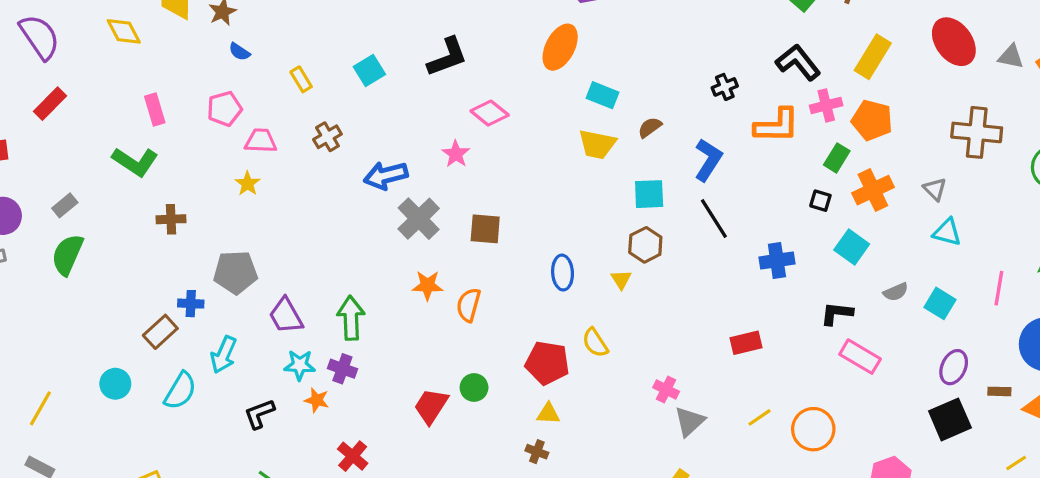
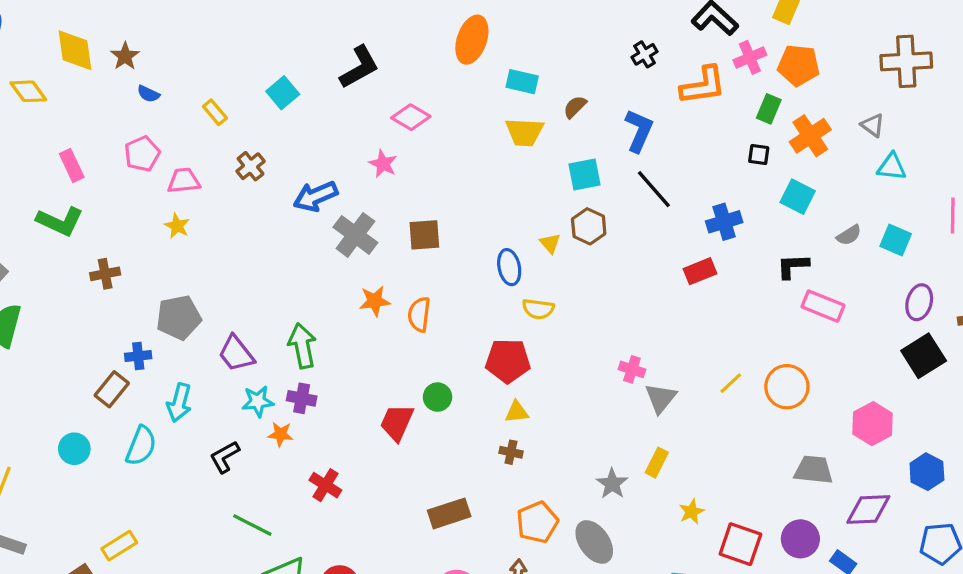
yellow triangle: (621, 280) -> (550, 243), moved
yellow semicircle: (595, 343) -> (538, 309), moved, turned -40
red rectangle: (746, 343) -> (700, 271), moved

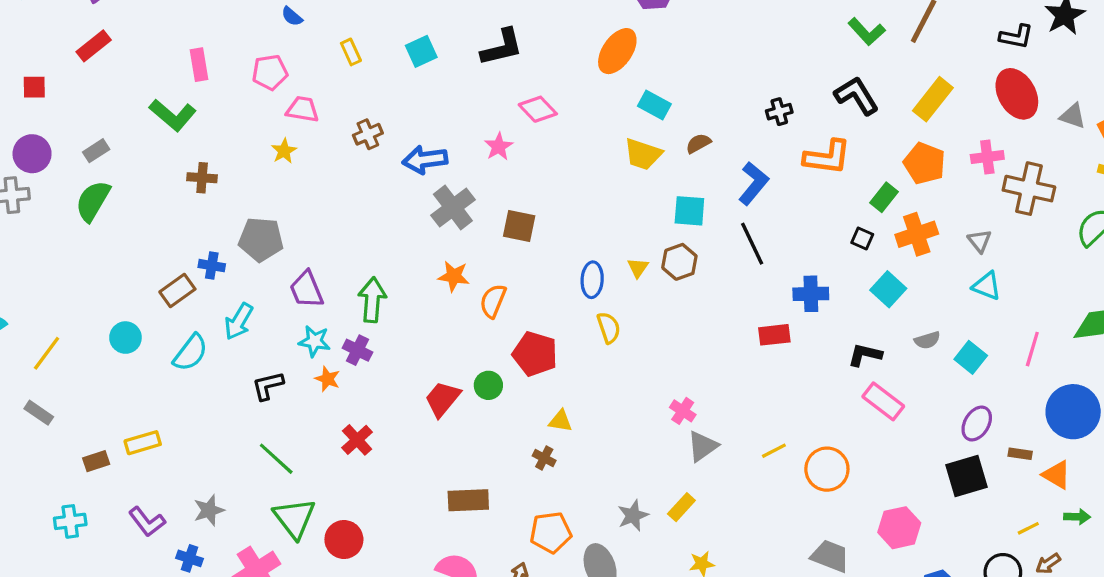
pink cross: (750, 57) -> (987, 157), moved
brown cross: (251, 166) -> (368, 134), moved
yellow semicircle: (538, 309) -> (609, 328), turned -132
red pentagon: (508, 361) -> (535, 354), moved

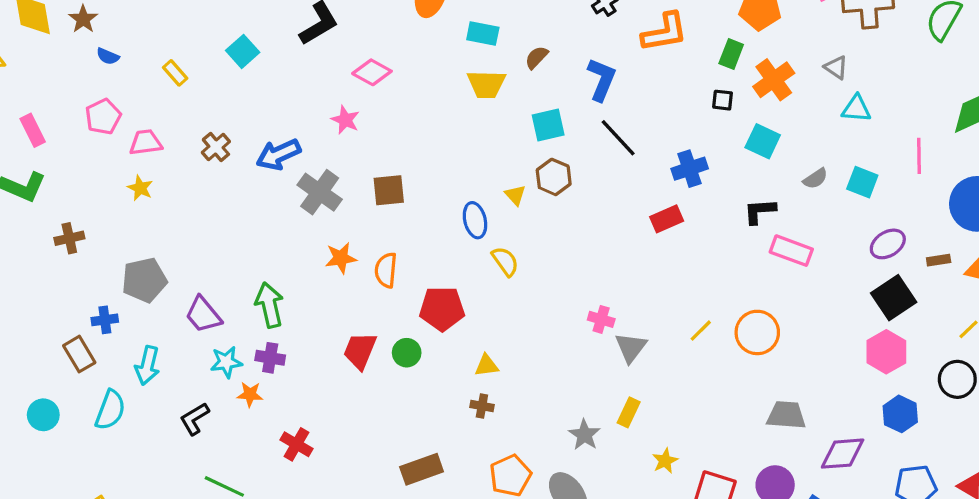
brown rectangle: (177, 290) -> (79, 354), turned -68
red trapezoid: (442, 399) -> (360, 351), moved
purple ellipse: (977, 423) -> (888, 244), turned 44
pink hexagon: (899, 528) -> (886, 352), moved

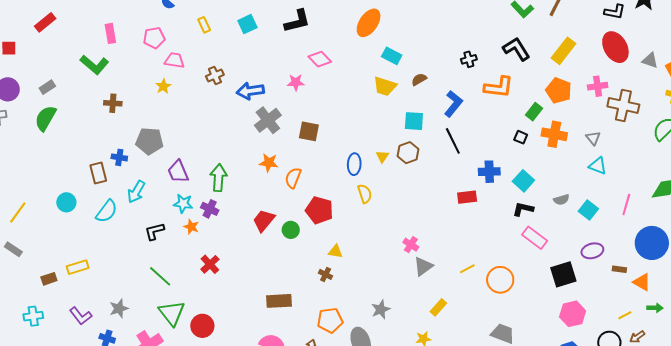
orange cross: (774, 80) -> (554, 134), turned 30
pink star: (345, 120) -> (296, 82), turned 30
cyan square: (763, 141) -> (523, 181), moved
black square: (894, 298) -> (563, 274), moved
yellow rectangle: (629, 412) -> (438, 307), moved

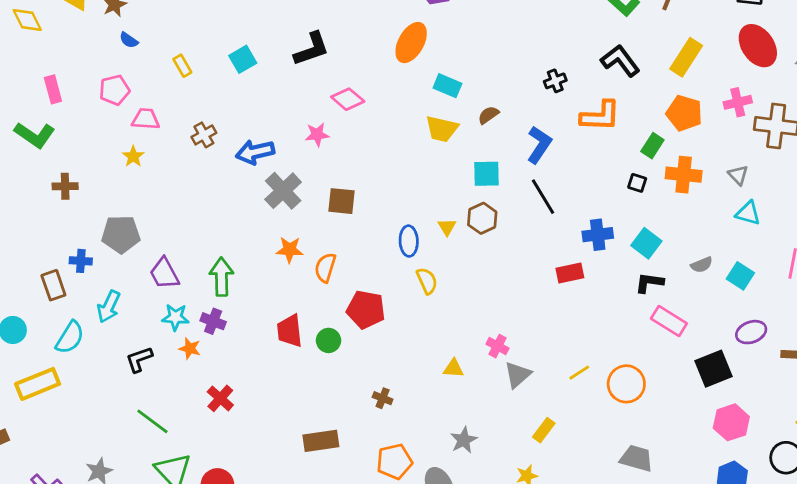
red trapezoid: (264, 221) -> (290, 331), turned -40
yellow triangle: (335, 251) -> (453, 368), moved
yellow rectangle: (78, 267) -> (38, 384), moved, size x1.4

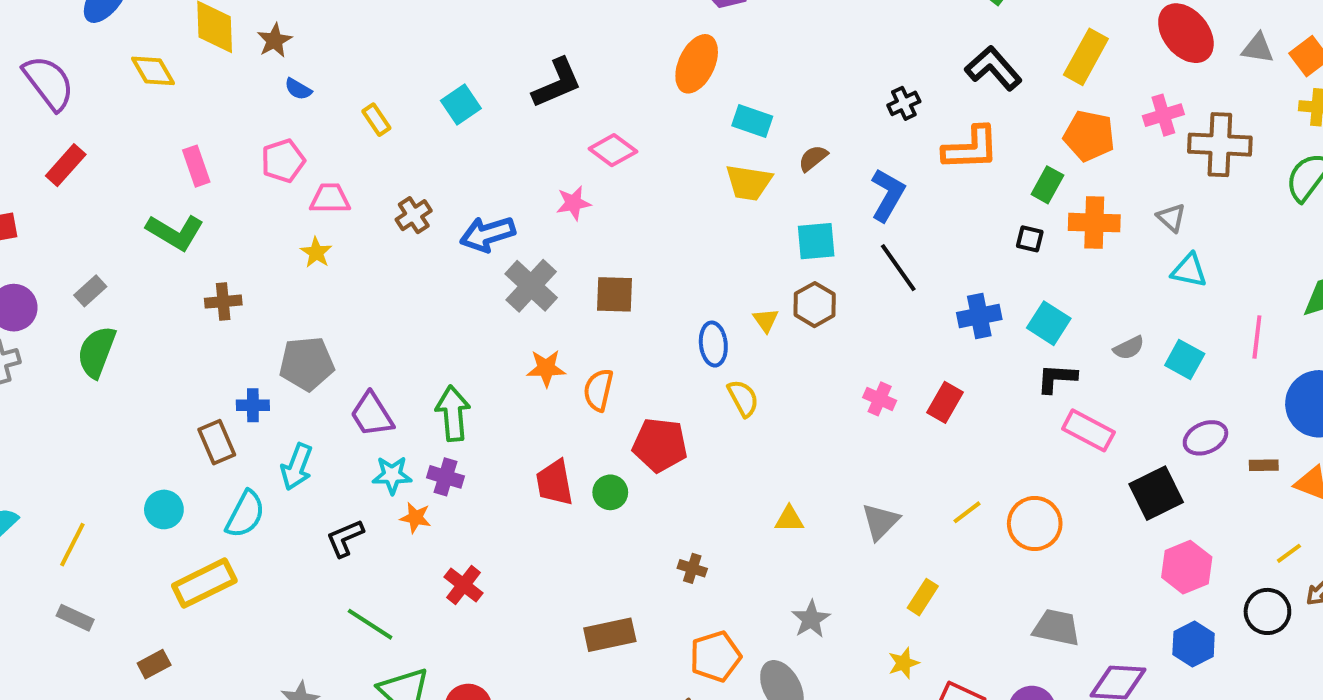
red rectangle: (570, 273) -> (945, 402), moved, turned -44
pink cross: (498, 346) -> (880, 399), moved

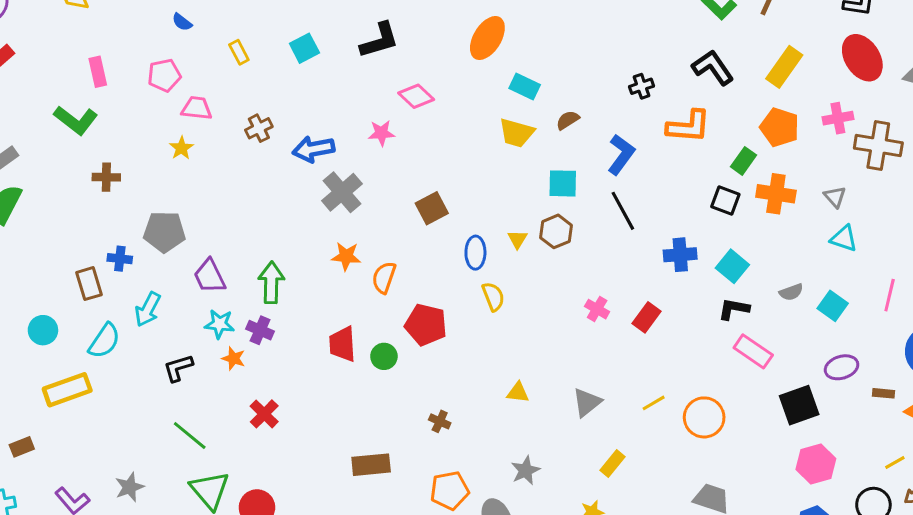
black square: (1030, 239) -> (725, 201), size x1.4
brown square: (615, 294) -> (432, 208), moved, turned -36

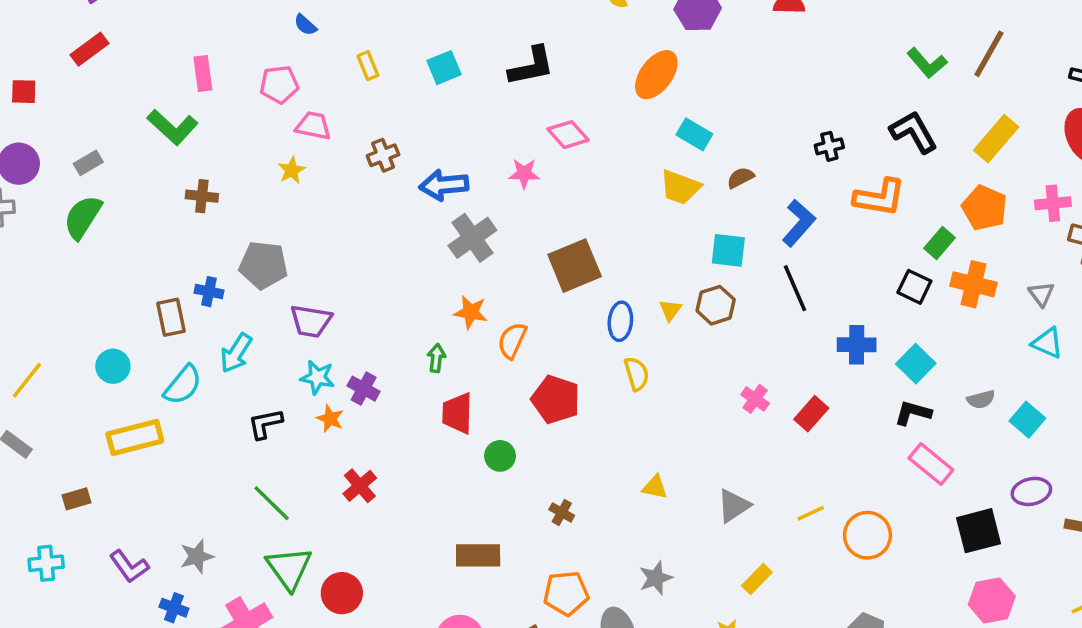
brown square: (432, 208) -> (575, 266), size x1.4
purple trapezoid: (210, 276) -> (311, 321), turned -60
green arrow: (271, 282) -> (436, 358), moved, size x0.6
green circle: (384, 356) -> (500, 456), moved

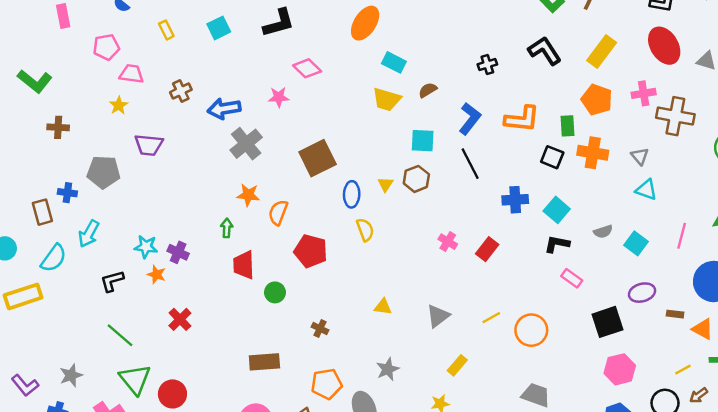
pink rectangle: (203, 73) -> (63, 16), moved
orange L-shape: (880, 197) -> (522, 119), moved
green rectangle: (939, 243) -> (567, 126), turned -40
purple trapezoid: (311, 321) -> (149, 145), moved
pink rectangle: (931, 464) -> (572, 278), size x0.7

